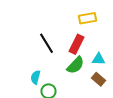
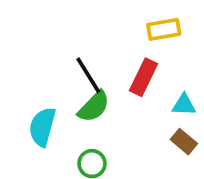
green semicircle: (76, 65) -> (94, 107), moved
cyan semicircle: (36, 77) -> (42, 127), moved, size x1.5

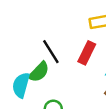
green semicircle: (94, 107) -> (39, 72), moved

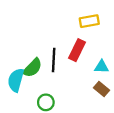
black line: (51, 52) -> (54, 60), moved, turned 35

